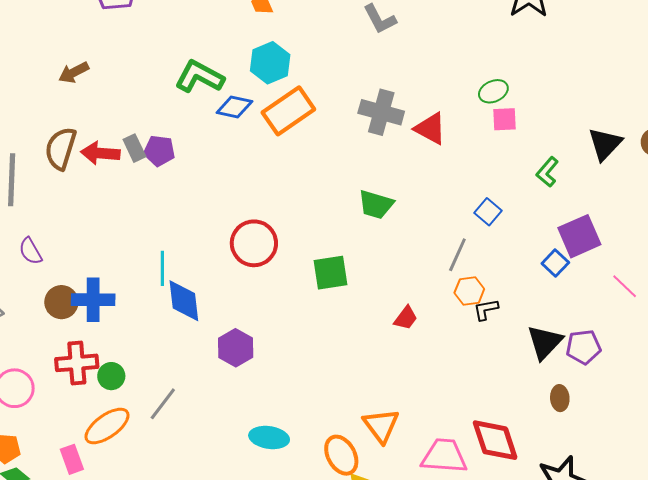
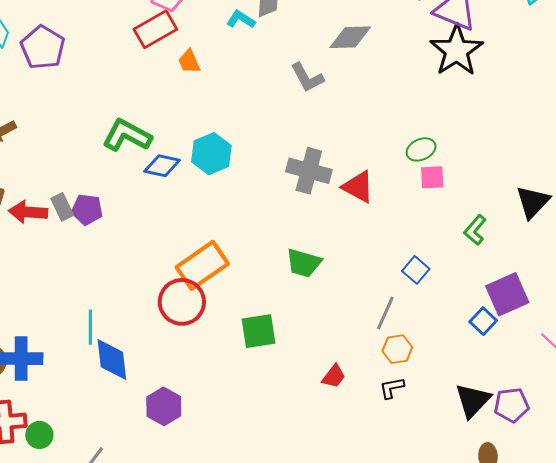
cyan hexagon: (270, 63) -> (211, 154), moved
orange rectangle: (288, 111) -> (202, 265), moved
black L-shape: (486, 309) -> (392, 388), moved

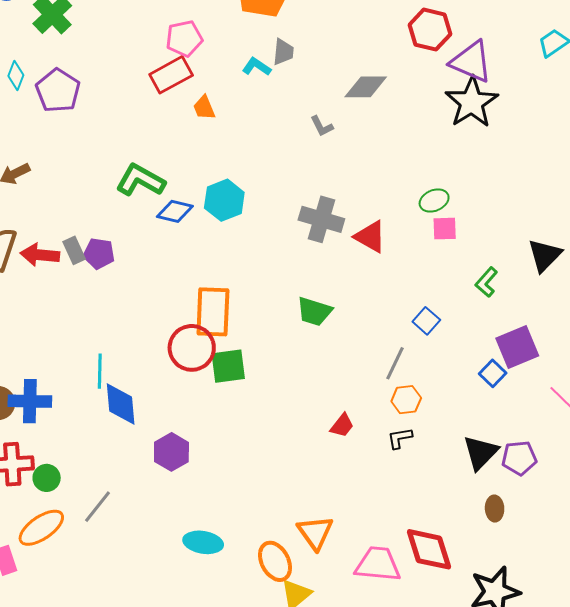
gray L-shape: (307, 77) -> (322, 126), size x0.7
orange rectangle: (202, 265) -> (213, 312), turned -54
green square: (258, 331) -> (228, 366), moved

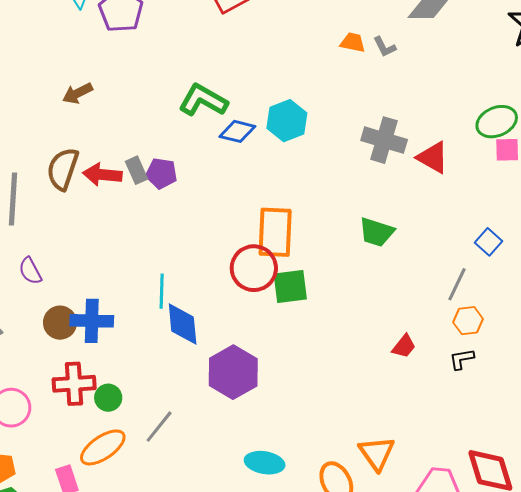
orange trapezoid: (204, 108) -> (353, 42), moved, turned 124
green ellipse: (434, 200) -> (497, 122), size x1.4
purple hexagon: (171, 452) -> (233, 372), size x1.4

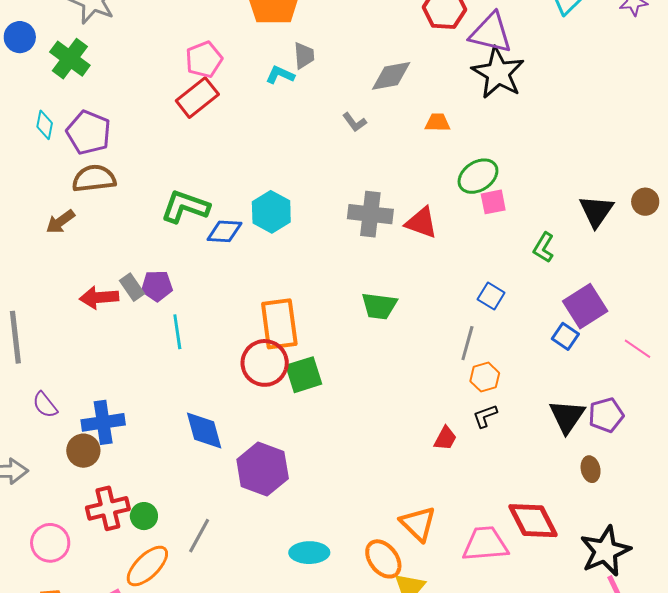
orange trapezoid: (353, 42) -> (438, 122), moved
brown semicircle: (63, 169) -> (94, 178), moved, turned 75
cyan line: (162, 291) -> (177, 332), moved
blue cross: (92, 321) -> (103, 422), moved
red trapezoid: (404, 346) -> (445, 438), moved

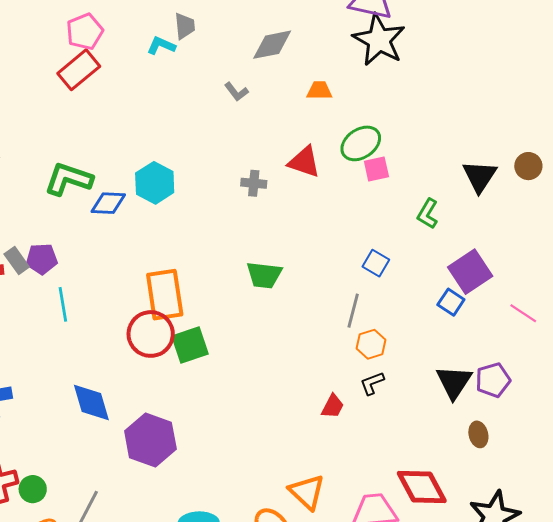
gray cross: (370, 214) -> (254, 183), size x0.6
red triangle: (421, 223) -> (304, 162), moved

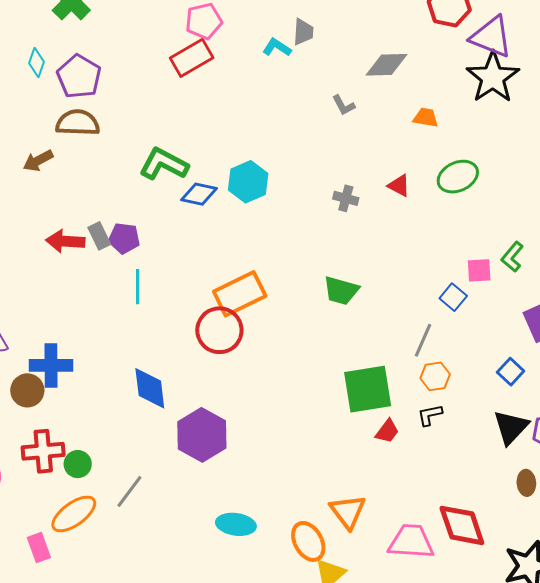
red triangle: (304, 162) -> (399, 186), size x0.7
pink square: (376, 169) -> (479, 270), moved
orange rectangle: (165, 295) -> (240, 294), turned 63
blue square: (451, 302) -> (511, 372), moved
green square: (190, 345) -> (368, 389), moved, size x1.4

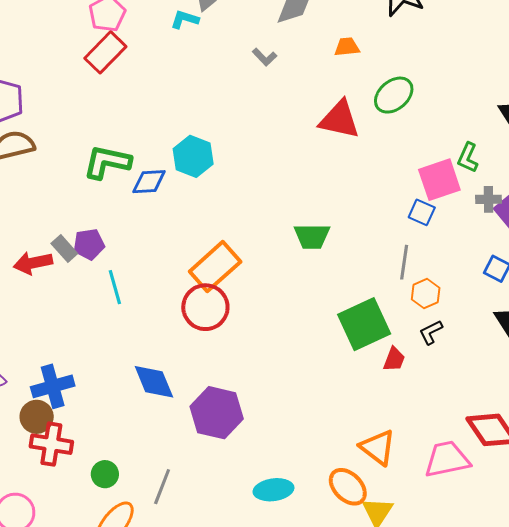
red triangle: (399, 186) -> (339, 120), size x1.8
gray cross: (346, 198) -> (489, 199), moved
pink square: (479, 270) -> (439, 180), size x1.6
red cross: (43, 451) -> (51, 444), moved, turned 30

